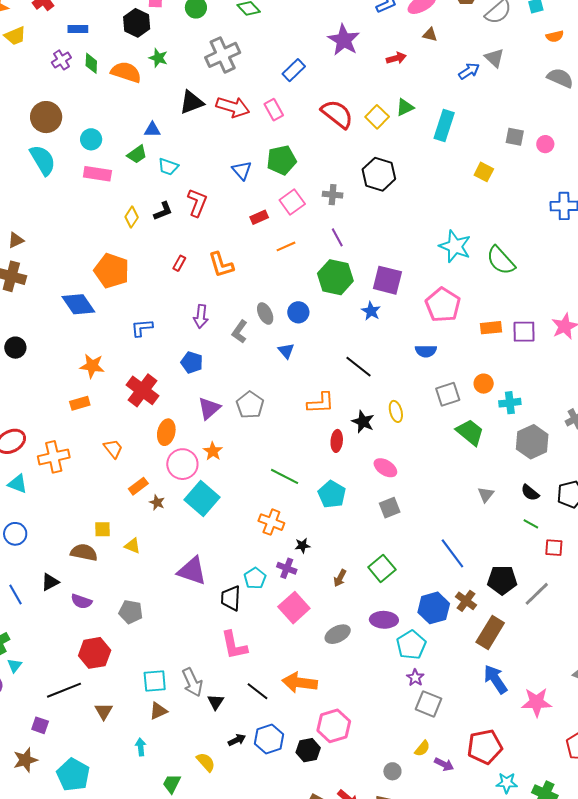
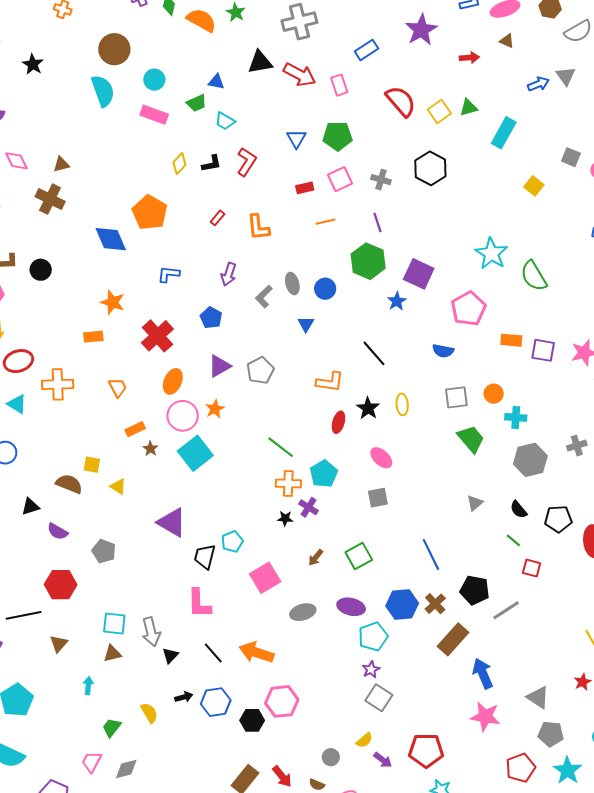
orange cross: (271, 522) -> (288, 484), moved, turned -30
purple cross: (287, 568) -> (309, 507), moved
blue arrow: (495, 679) -> (483, 673), moved

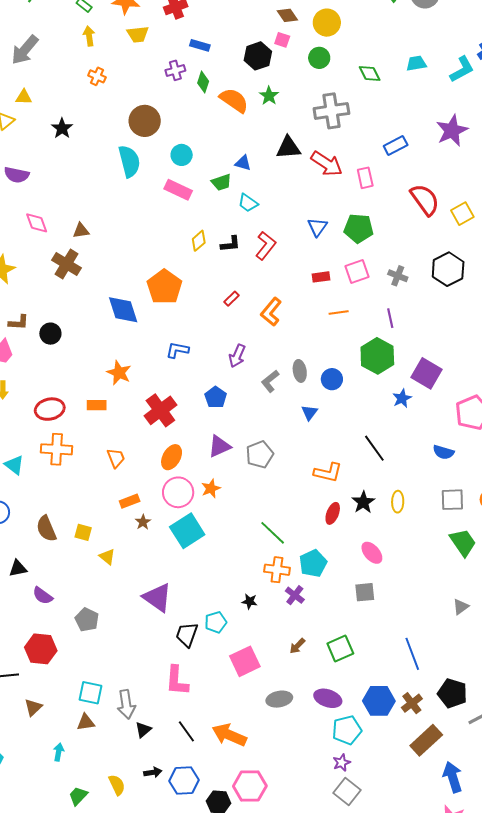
orange L-shape: (258, 227) -> (271, 312), turned 40
red ellipse: (18, 361) -> (50, 409), moved
brown semicircle: (69, 484) -> (46, 529), moved, turned -140
black star: (285, 518) -> (250, 601), moved

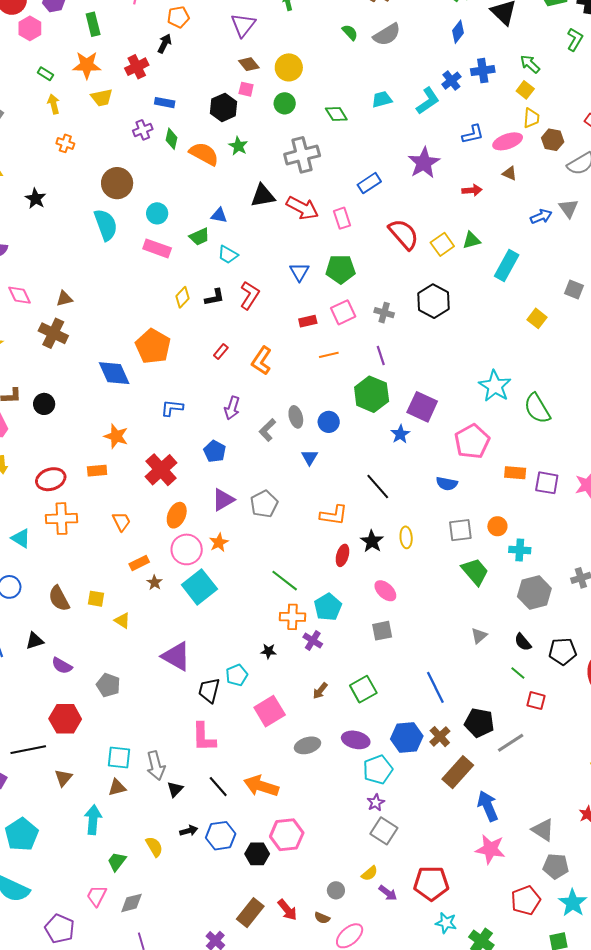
cyan arrow: (59, 752) -> (93, 820), size x1.6

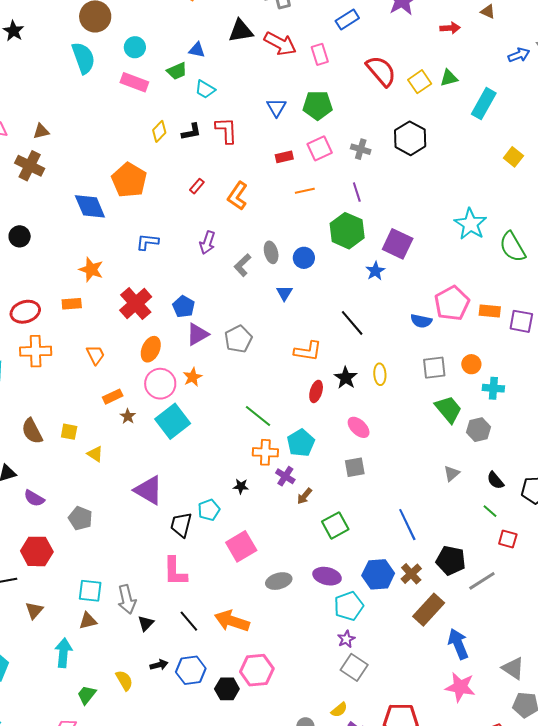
red L-shape: (250, 295) -> (226, 130), turned -36
pink pentagon: (472, 441) -> (452, 303), moved
blue pentagon: (215, 451) -> (184, 307), moved
gray hexagon: (534, 592) -> (479, 430), moved, size x0.7
brown arrow: (320, 691) -> (304, 496), moved

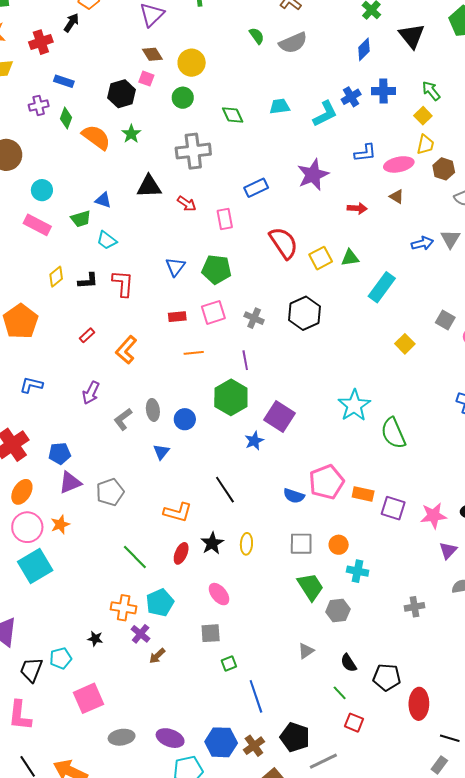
red arrow: (280, 44) -> (187, 204), size x0.6
blue pentagon: (184, 307) -> (60, 453), turned 30
green line: (258, 416) -> (135, 557), moved
green square: (335, 525) -> (229, 664), moved, size x0.6

